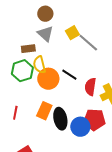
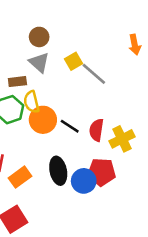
black line: (69, 75) -> (70, 126), moved
orange rectangle: (44, 111) -> (20, 177), moved, turned 30

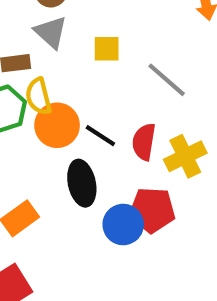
yellow square: (74, 61) -> (107, 49), moved, turned 30
gray line: (94, 74) -> (167, 80), moved
black ellipse: (58, 171) -> (82, 183), moved

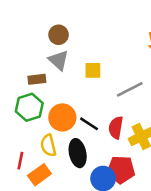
gray line: (167, 80) -> (130, 89), turned -68
yellow semicircle: (38, 96) -> (48, 145), moved

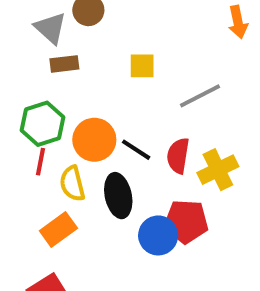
gray triangle: (59, 60) -> (50, 28), moved
brown rectangle: (37, 79) -> (64, 64), moved
red line: (20, 161) -> (40, 162), moved

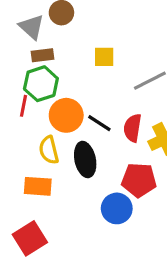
green hexagon: (42, 124) -> (41, 84), moved
red line: (40, 162) -> (24, 106), moved
orange rectangle: (58, 229) -> (38, 186), turned 40
blue circle: (158, 235) -> (117, 208), moved

